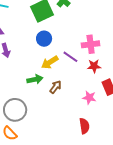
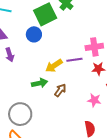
blue circle: (44, 39) -> (34, 34), moved
purple line: (70, 57) -> (74, 60), turned -42

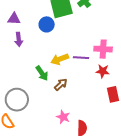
green arrow: (39, 83) -> (42, 73), turned 56
pink star: (94, 100) -> (63, 117), moved

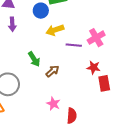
pink cross: (103, 49) -> (96, 38), turned -36
yellow arrow: (60, 59) -> (55, 30), moved
red star: (103, 71) -> (94, 68), moved

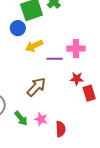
pink cross: (96, 38) -> (76, 49), turned 36
green arrow: (34, 59) -> (21, 118), moved
brown arrow: (52, 71) -> (36, 87), size x1.5

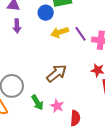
purple line: (55, 59) -> (81, 34), moved, turned 49

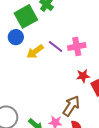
brown arrow: (57, 73) -> (71, 106), moved

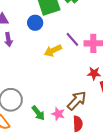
yellow arrow: (35, 52) -> (53, 51), moved

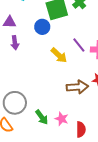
yellow arrow: (53, 51) -> (59, 55), turned -114
brown arrow: (77, 101) -> (77, 87), moved, turned 40

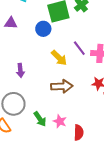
purple arrow: (15, 43) -> (20, 70), moved
brown arrow: (77, 87) -> (62, 86), moved

